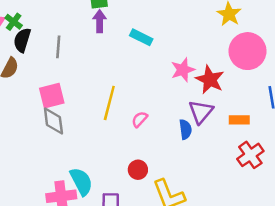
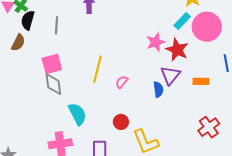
cyan rectangle: (141, 37) -> (182, 21), moved, turned -72
red cross: (250, 155) -> (209, 127), moved
cyan semicircle: (81, 181) -> (77, 114), moved

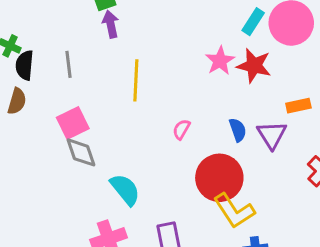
yellow line: (98, 69) -> (136, 80), moved
purple triangle: (170, 75) -> (272, 135), moved
red circle: (121, 122) -> (219, 178), moved, size x2.0

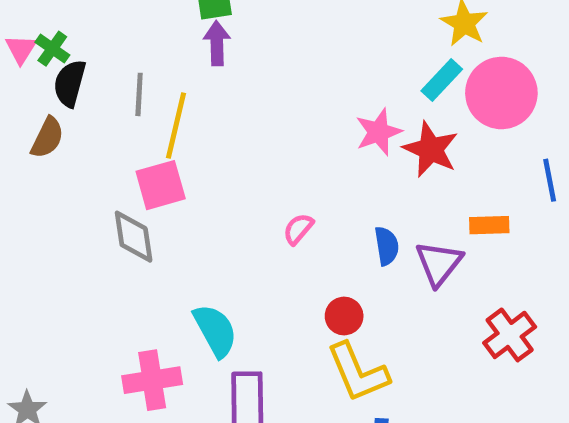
yellow line: (136, 80) -> (176, 126), moved
pink square: (73, 123) -> (161, 185), moved
red circle: (219, 178) -> (344, 316), size x0.5
cyan semicircle: (125, 190) -> (215, 331), moved

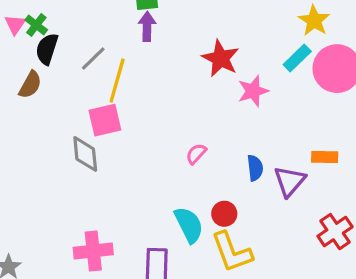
gray line: (139, 94) -> (93, 59), turned 40
red star: (431, 149) -> (220, 58), moved
cyan semicircle: (215, 331) -> (189, 225), moved

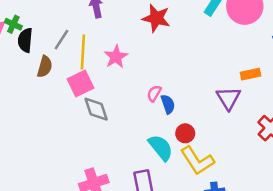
brown semicircle: (30, 85) -> (45, 67), moved
pink star: (253, 91) -> (116, 57), moved
gray diamond: (85, 154) -> (96, 109), moved
blue semicircle: (255, 168) -> (168, 104), moved

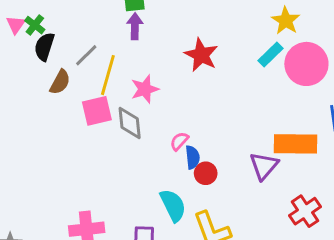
orange rectangle: (251, 74) -> (296, 144), size x1.8
gray diamond: (96, 109) -> (130, 123), moved
red circle: (185, 133) -> (206, 173), moved

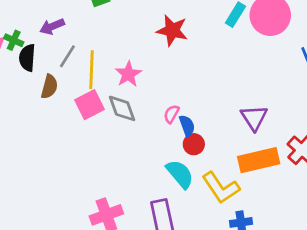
purple arrow: (135, 26) -> (52, 26), moved, turned -100
orange rectangle: (296, 144) -> (259, 160), moved
red circle: (206, 173) -> (194, 144), moved

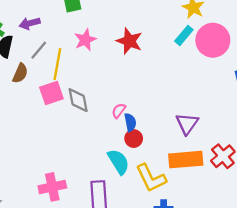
pink star: (128, 74) -> (85, 40), moved

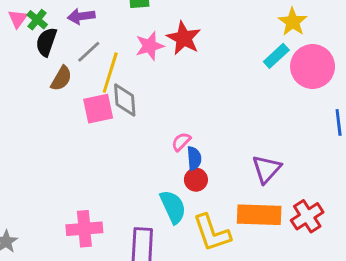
red star: (129, 41) -> (184, 38), moved
gray diamond: (78, 100) -> (125, 100), moved

